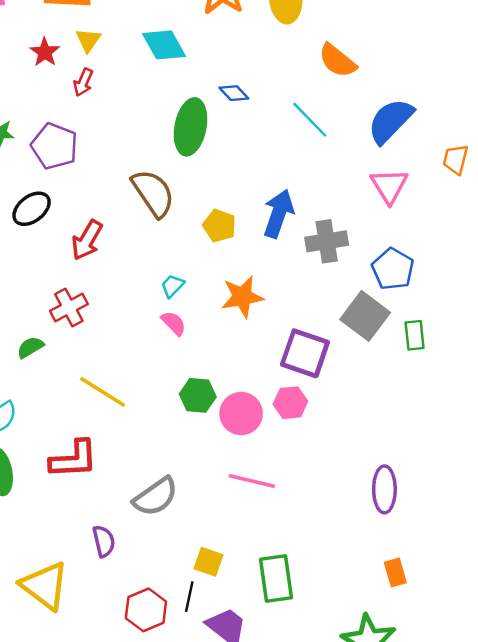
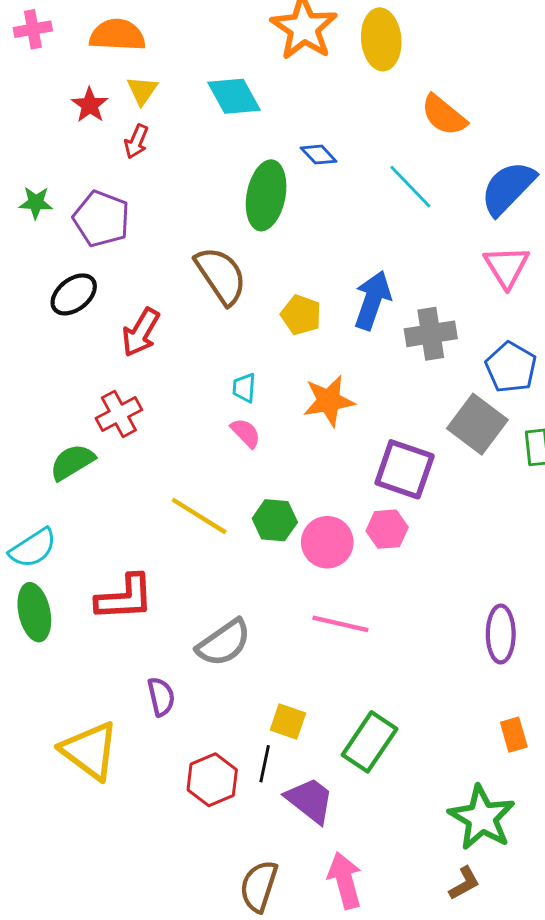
cyan trapezoid: (172, 286) -> (244, 388), turned -40
green semicircle: (30, 347) -> (72, 462), size x1.4
yellow line: (103, 392) -> (199, 516), moved
green rectangle: (276, 579) -> (370, 742), turned 42

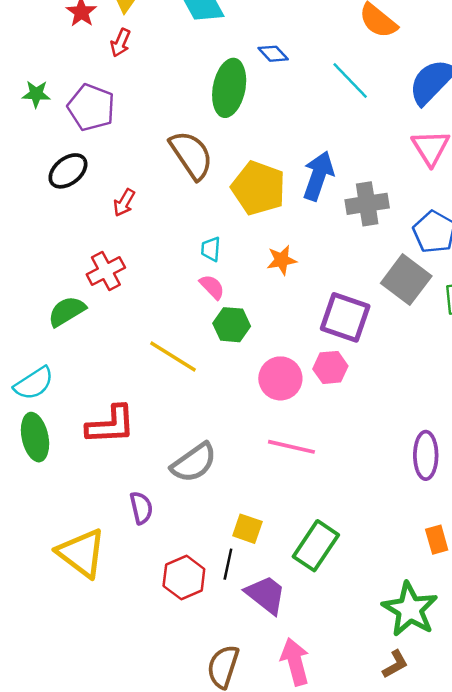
yellow pentagon: (301, 315) -> (258, 188), size x1.6
red arrow: (141, 332) -> (124, 203), size x0.7
orange star: (329, 401) -> (282, 260), size x0.7
green hexagon: (275, 520) -> (232, 325), moved

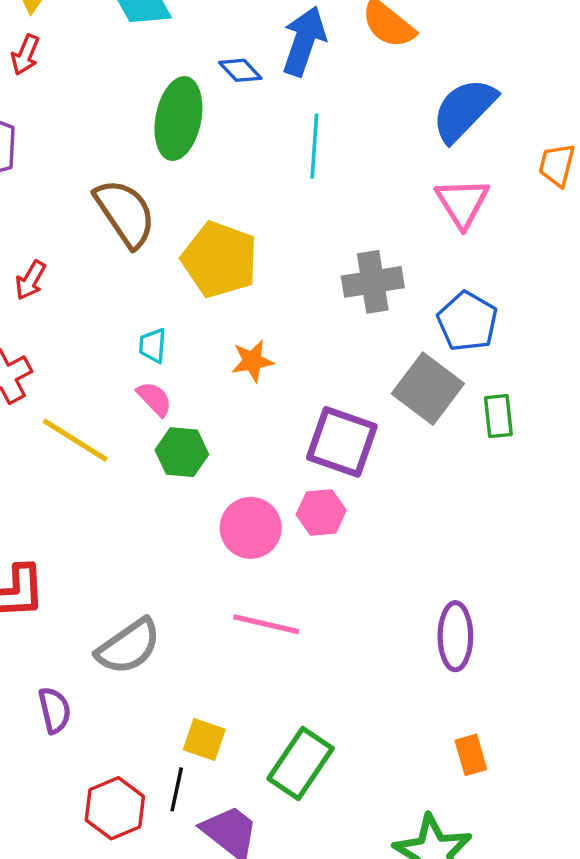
cyan line: (350, 81) -> (314, 146), moved, turned 48
blue arrow: (318, 176) -> (304, 41), moved
yellow line: (173, 356) -> (75, 440), moved

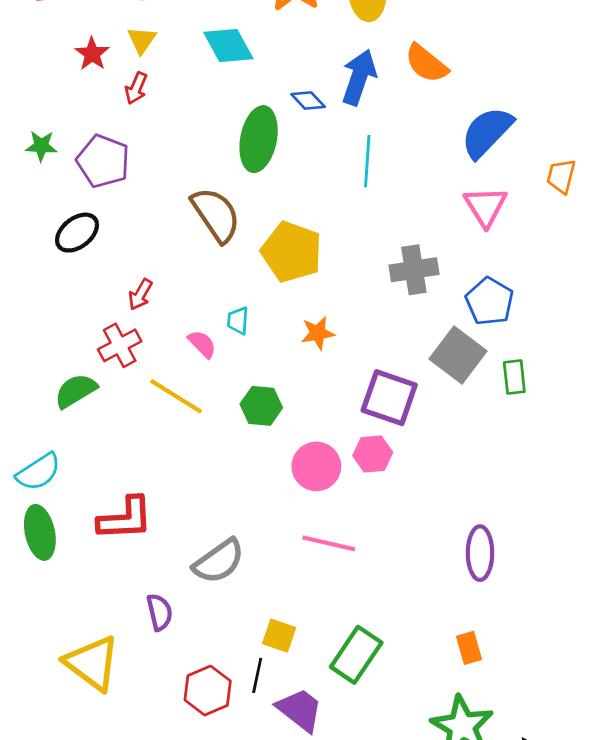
red arrow: (31, 280) -> (140, 294), moved
pink semicircle: (154, 399) -> (202, 344), moved
orange rectangle: (471, 755) -> (469, 648), moved

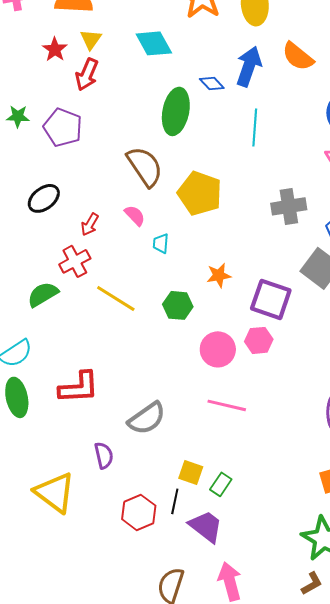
red arrow: (136, 88) -> (87, 74), size x1.4
black ellipse: (77, 233) -> (44, 198), moved
orange star: (318, 333) -> (219, 275), moved
pink semicircle: (202, 344) -> (135, 215), moved
green rectangle: (356, 655) -> (221, 484), moved, size x0.6

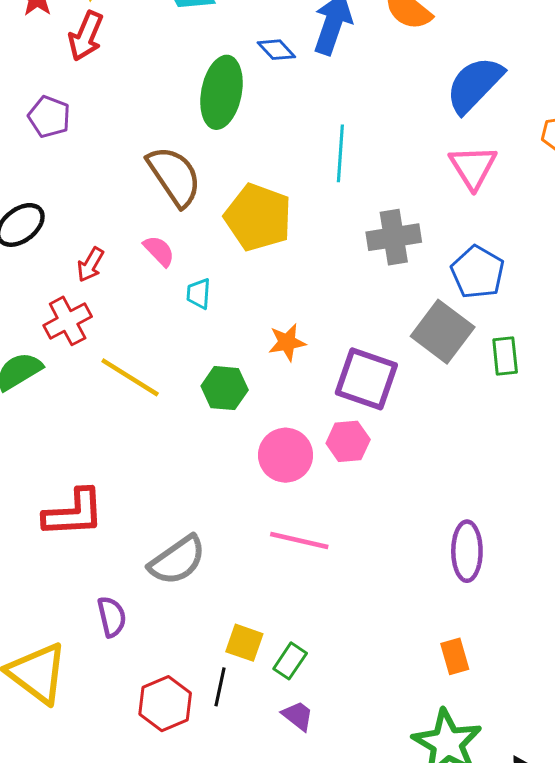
purple pentagon: (63, 127) -> (49, 117), size x0.7
cyan line: (255, 127) -> (340, 153), moved
purple trapezoid: (206, 526) -> (298, 716), moved, size x0.6

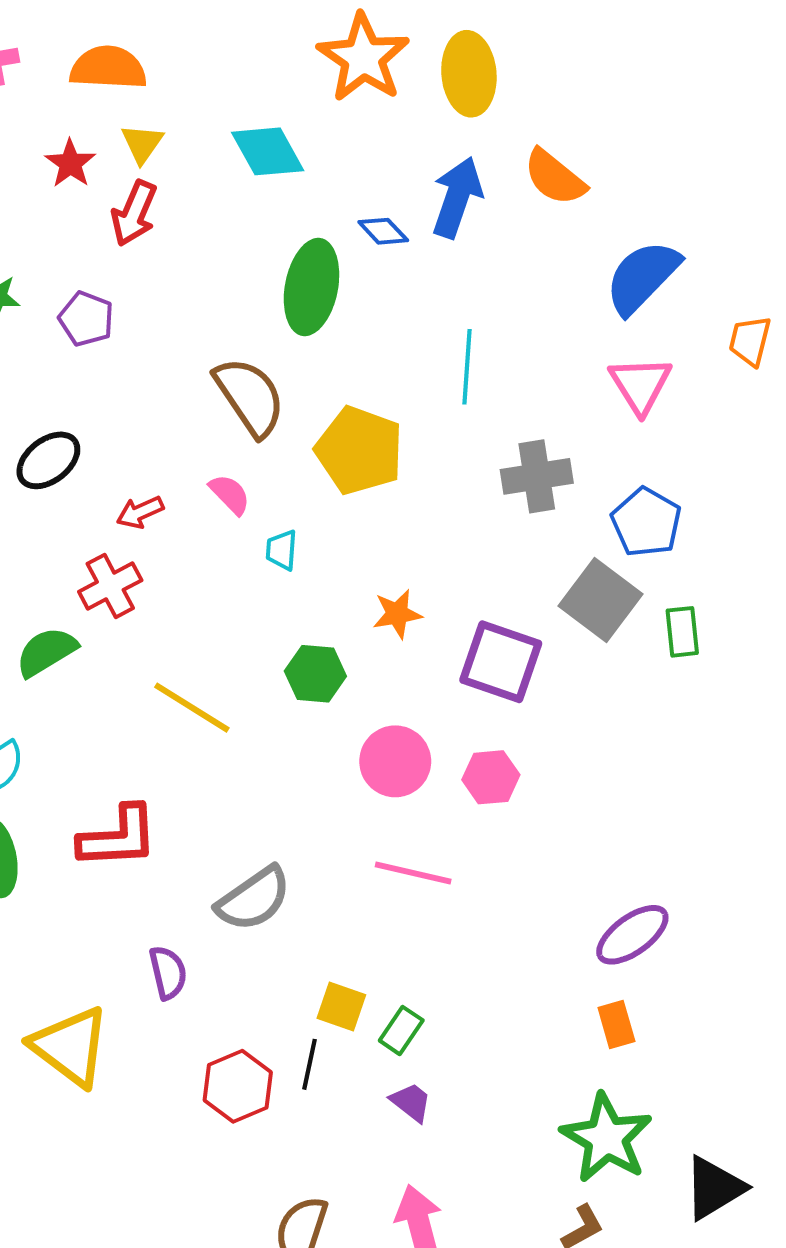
red arrow: (90, 265) -> (140, 512), turned 36
yellow line: (130, 377) -> (192, 708), moved
pink hexagon: (348, 441) -> (491, 777), moved
purple ellipse: (467, 551) -> (632, 935), moved, turned 54

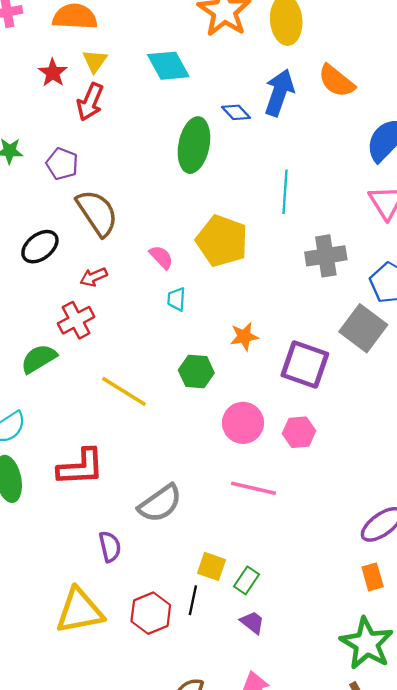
brown semicircle: (250, 397) -> (97, 213), moved
pink semicircle: (230, 494) -> (161, 257), moved
yellow triangle: (70, 1046) -> (80, 611), moved, turned -48

